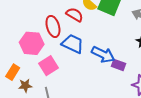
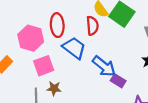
red semicircle: (75, 15) -> (92, 26), moved, turned 42
brown star: (25, 86) -> (54, 88), moved

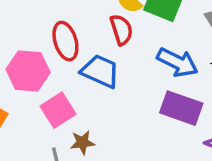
blue arrow: (104, 66) -> (177, 62), moved
purple rectangle: (118, 81) -> (181, 108), size x1.6

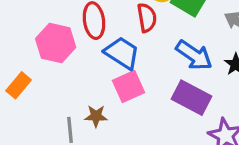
pink square: (58, 110) -> (128, 86), moved

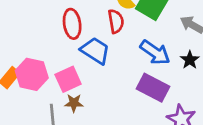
pink hexagon: (56, 43) -> (32, 74), moved
pink square: (128, 86) -> (68, 79), moved

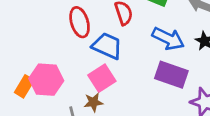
pink square: (68, 79) -> (102, 78), moved

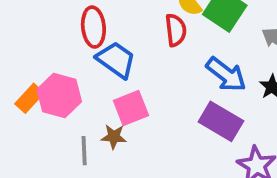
red ellipse: (80, 22) -> (93, 27), moved
blue trapezoid: (107, 46) -> (116, 60), moved

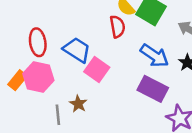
red ellipse: (93, 27) -> (38, 42), moved
pink square: (131, 108) -> (97, 70), moved, turned -30
brown star: (114, 137) -> (78, 104), turned 30

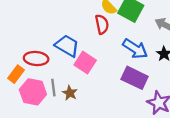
red ellipse: (38, 42) -> (36, 58), moved, turned -75
pink hexagon: (38, 77) -> (33, 92), moved
gray line: (58, 115) -> (53, 88), moved

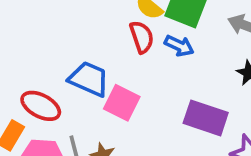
blue arrow: (135, 49) -> (179, 46), moved, size x0.7
red ellipse: (36, 58) -> (41, 106), turned 30

